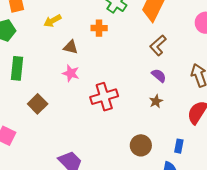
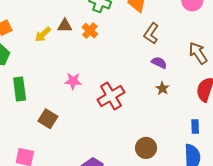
orange cross: (99, 28) -> (90, 31), turned -35
brown triangle: (71, 47) -> (65, 26), moved
brown circle: (141, 145) -> (146, 148), moved

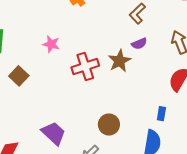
purple semicircle: (159, 63) -> (139, 44), turned 119
brown star: (162, 88) -> (119, 61), moved, size x1.6

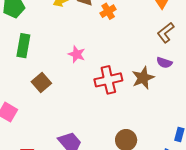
purple semicircle: (139, 44) -> (164, 63), turned 35

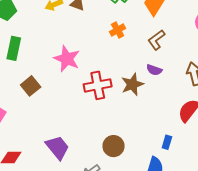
orange cross: (108, 11) -> (118, 30), moved
pink star: (77, 54) -> (67, 59), size x1.5

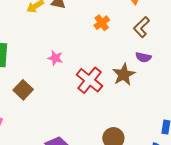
pink star: (67, 59) -> (55, 58), size x0.6
red cross: (98, 85) -> (90, 80), turned -32

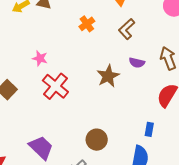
purple semicircle: (143, 57) -> (137, 63), moved
red cross: (90, 80) -> (55, 86), moved

